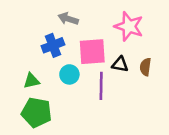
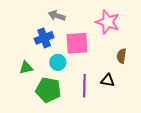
black triangle: (120, 64) -> (108, 80), moved
purple line: (101, 86) -> (84, 86), moved
green pentagon: (36, 112) -> (48, 90), moved

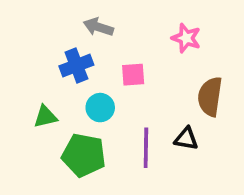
pink star: (108, 22) -> (186, 38), size x0.7
pink square: (77, 43) -> (133, 75), size x0.6
brown semicircle: (121, 56) -> (210, 97), size x1.5

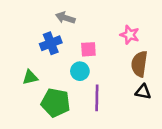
pink star: (186, 38) -> (130, 35), moved
cyan circle: (100, 108) -> (80, 71), moved
black triangle: (186, 139) -> (143, 92), moved

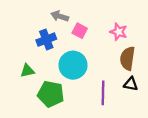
pink square: (88, 49) -> (80, 31), moved, turned 32
cyan circle: (80, 71) -> (73, 65), size x1.6
purple line: (97, 98) -> (103, 93), moved

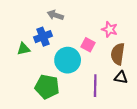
pink square: (80, 31) -> (88, 45), moved
green triangle: (27, 71) -> (24, 49), moved

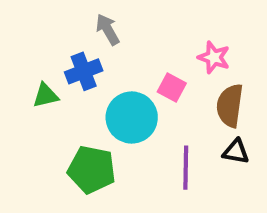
gray arrow: (55, 15) -> (108, 29), turned 42

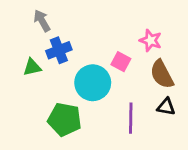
gray arrow: (108, 29) -> (42, 21), moved
brown semicircle: (230, 105) -> (162, 74), turned -36

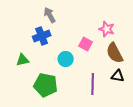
gray arrow: (42, 21) -> (50, 15), moved
green triangle: (32, 67) -> (23, 60), moved
cyan circle: (93, 83) -> (66, 59), size x0.6

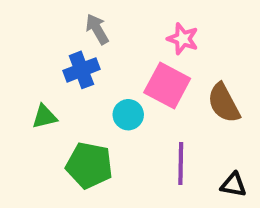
pink star: (107, 29) -> (183, 39), moved
pink square: (86, 44) -> (167, 85), size x1.6
black triangle: (118, 76) -> (233, 185), moved

